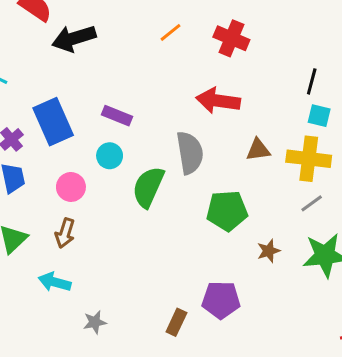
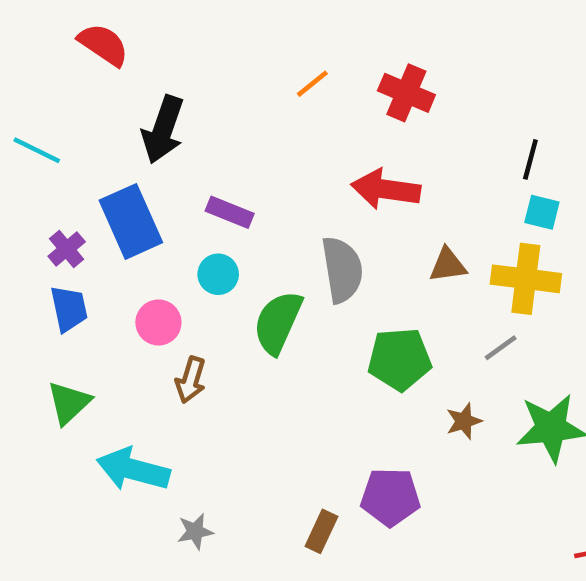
black arrow: (74, 38) -> (163, 130), moved, turned -54
gray line: (312, 203) -> (501, 348), moved
brown arrow: (65, 233) -> (191, 380), moved
cyan arrow: (55, 282) -> (133, 469), size x1.4

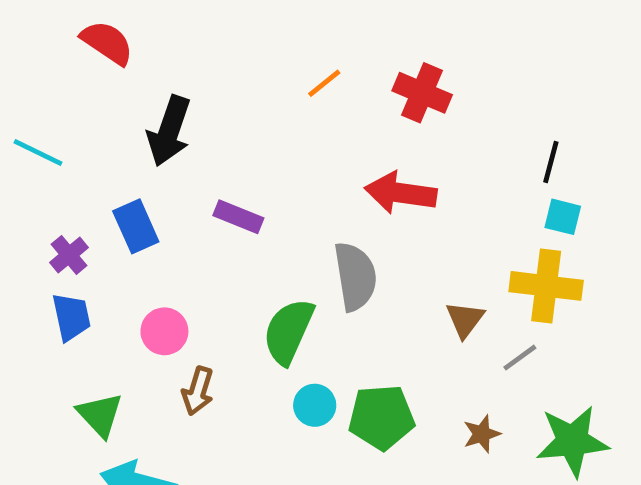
blue rectangle: (131, 221) -> (136, 226), size x0.7
brown triangle: (448, 265) -> (465, 319), moved, turned -45
cyan circle: (218, 274) -> (315, 405), moved
green pentagon: (400, 359) -> (381, 417), moved
green triangle: (69, 403) -> (100, 415), moved, turned -30

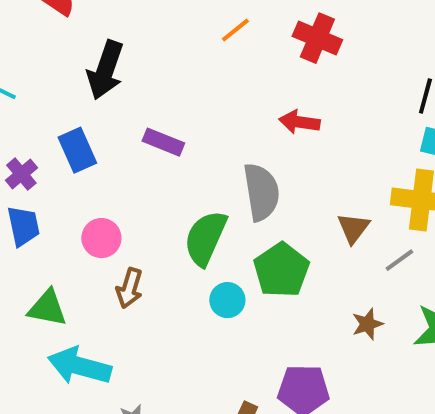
red arrow: (401, 193) -> (299, 122), size x0.7
green triangle: (100, 415) -> (47, 308), turned -36
green pentagon: (381, 417) -> (281, 270), moved, turned -30

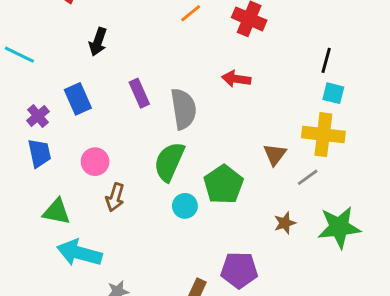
black arrow: (105, 70) -> (98, 42), size x0.7
purple rectangle: (163, 142) -> (139, 93), turned 44
gray semicircle: (261, 192) -> (183, 109), moved

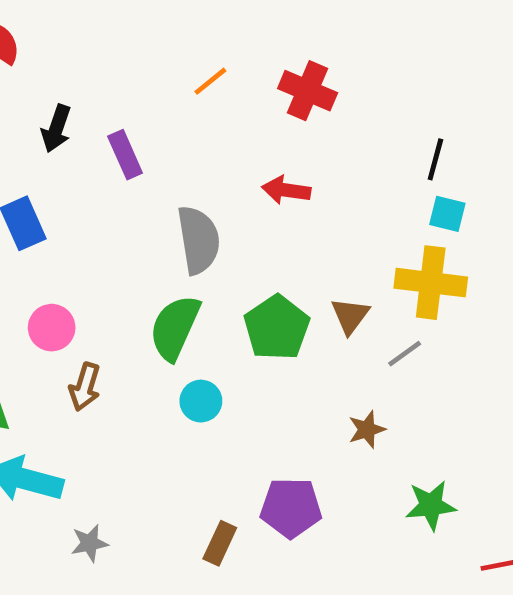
purple rectangle: (139, 93) -> (125, 155), moved
green pentagon: (223, 184) -> (277, 328), moved
green star: (339, 227) -> (431, 505), moved, size x0.7

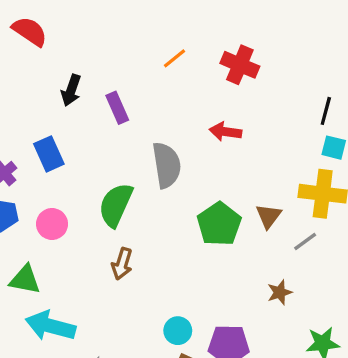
pink circle: (52, 328) -> (52, 224), moved
green semicircle: (175, 328) -> (116, 205), moved
brown arrow: (85, 387) -> (122, 264), moved
cyan circle: (201, 401) -> (178, 331), moved

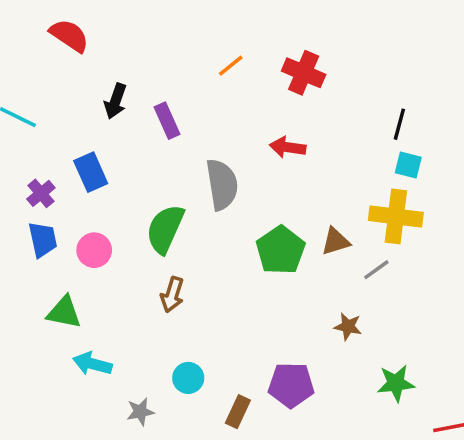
brown triangle: (269, 216) -> (336, 241), turned 36
brown star: (280, 292) -> (348, 326), turned 30
cyan arrow: (50, 326) -> (92, 364), size x0.7
cyan circle: (178, 331) -> (188, 378), moved

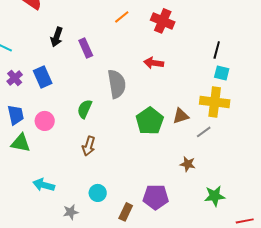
purple cross: (41, 193) -> (15, 78), moved
green semicircle: (165, 229) -> (85, 109), size x0.7
green triangle: (64, 312) -> (21, 143), moved

